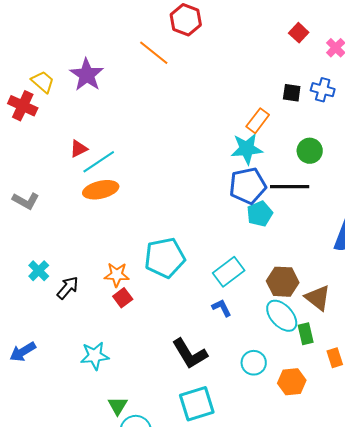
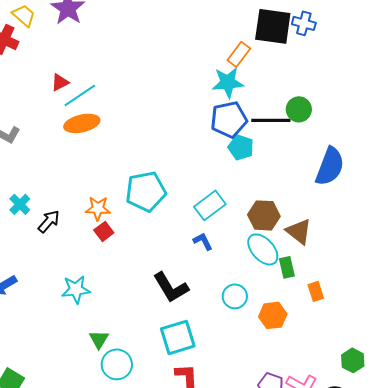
black square: (292, 93) -> (273, 26), size x2.0
green circle: (310, 151) -> (299, 109), moved
cyan pentagon: (260, 214) -> (241, 147), turned -30

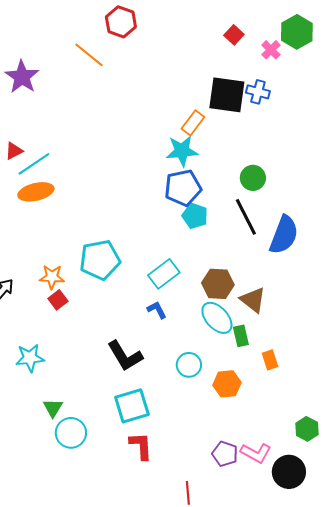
black line: (271, 120) -> (246, 217), moved, turned 63

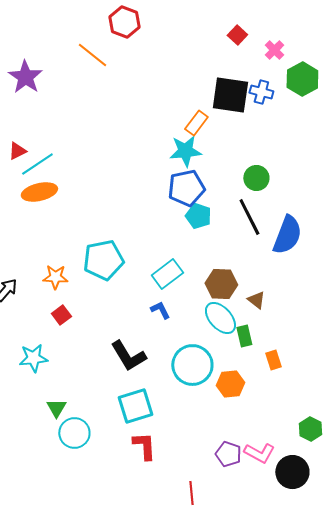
green hexagon: (297, 32) -> (302, 79), moved
red square: (58, 300) -> (61, 315), moved
brown triangle: (253, 300) -> (256, 300), size x0.7
cyan circle: (189, 365) -> (192, 365), size x1.6

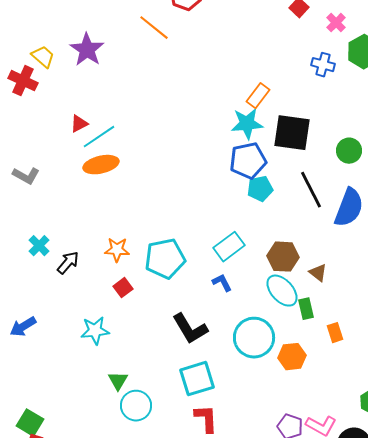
black square: (230, 95) -> (292, 133), moved
green circle: (256, 178) -> (349, 151), moved
cyan pentagon: (198, 216) -> (260, 189), turned -30
cyan pentagon: (103, 260) -> (165, 259), moved

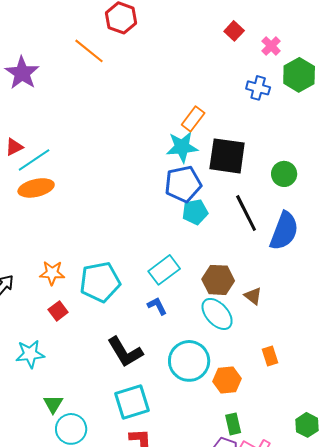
green rectangle: (306, 309) -> (233, 424), moved

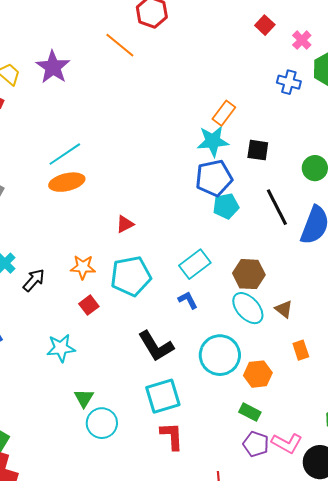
red triangle: (14, 147) -> (125, 224), moved
black square: (227, 156) -> (258, 150), size x0.6
brown triangle: (253, 296) -> (284, 309), moved
green rectangle: (233, 424) -> (250, 412), moved, turned -50

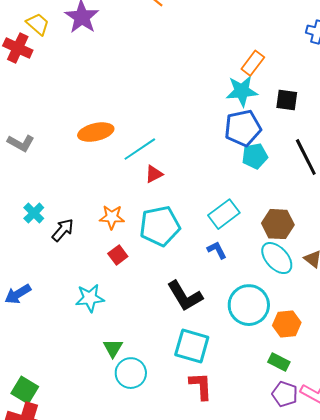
cyan line: (65, 154) -> (140, 149), moved
cyan square: (163, 396) -> (192, 346), turned 33

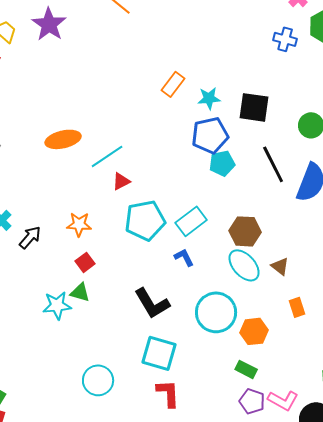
orange rectangle: (253, 63) -> (173, 84), moved
cyan star: (242, 91) -> (209, 98), size x0.7
black square: (287, 100) -> (254, 107), size x1.4
cyan pentagon: (160, 226) -> (145, 220), moved
green triangle: (113, 348) -> (80, 292), moved, turned -45

